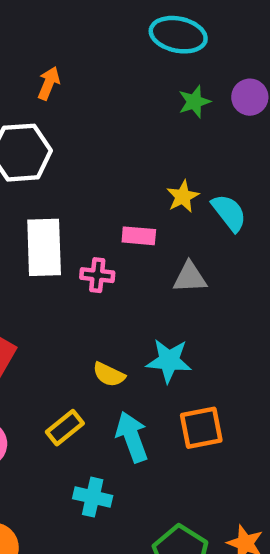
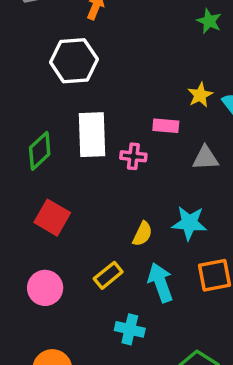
green star: (194, 102) -> (209, 21), turned -30
yellow semicircle: (109, 375) -> (142, 234), turned -90

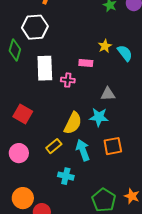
green diamond: (40, 151) -> (15, 50), moved, turned -30
gray triangle: (206, 158) -> (108, 94), moved
yellow semicircle: (142, 234) -> (73, 123), size x1.6

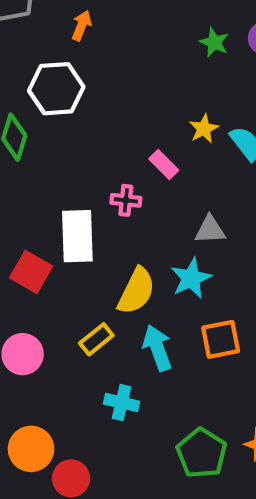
pink rectangle: (86, 63) -> (164, 165), turned 40
white rectangle: (45, 68) -> (77, 236), moved
cyan star: (99, 117) -> (191, 278), turned -30

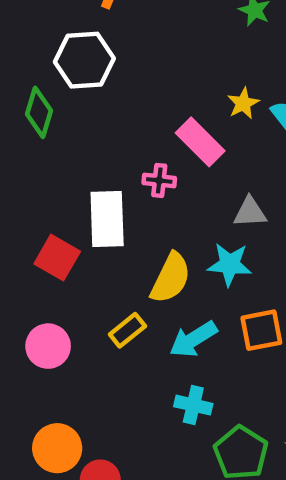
pink rectangle: (164, 165) -> (200, 142), size x1.5
cyan star: (191, 278) -> (230, 264), turned 30
cyan arrow: (157, 348) -> (193, 339), turned -102
cyan cross: (122, 403) -> (193, 405), moved

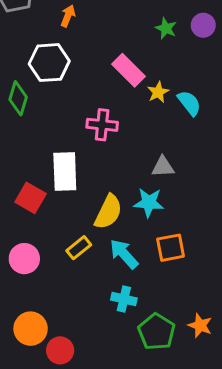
pink rectangle: (200, 142) -> (129, 70), moved
pink cross: (159, 180) -> (102, 125), moved, size x1.4
cyan arrow: (193, 339) -> (124, 254), turned 80

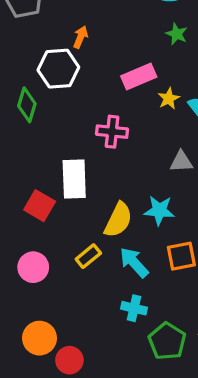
orange arrow: (68, 16) -> (80, 37), moved
pink rectangle: (129, 70) -> (139, 77), turned -68
gray triangle: (163, 167) -> (181, 162), moved

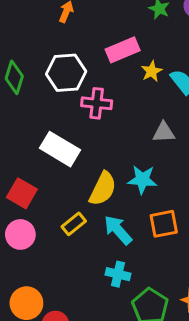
white hexagon: (58, 69) -> (66, 73), moved
white rectangle: (74, 179) -> (60, 149), turned -57
red square: (40, 206) -> (22, 193), moved

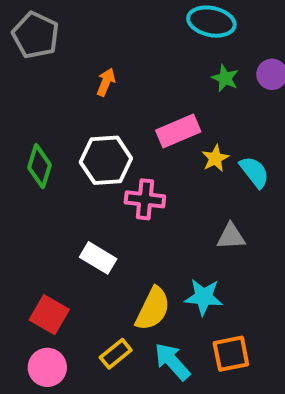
white rectangle: (60, 149) -> (98, 258), size x0.7

